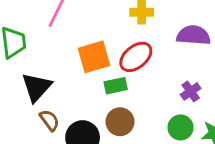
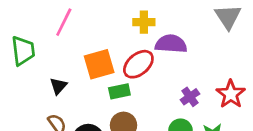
purple semicircle: (193, 35) -> (171, 44), moved
black triangle: (36, 87) -> (58, 86), moved, size x0.6

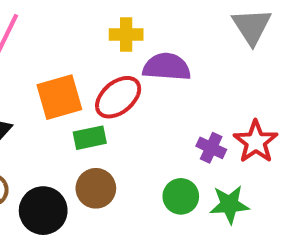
purple cross: (190, 97) -> (211, 148), moved, turned -30

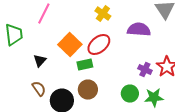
yellow cross: (126, 34) -> (103, 14), turned 35
purple semicircle: (167, 67) -> (139, 30), moved
orange square: (59, 97) -> (70, 44), turned -30

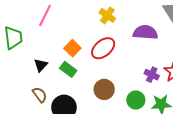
orange square: (70, 44) -> (72, 48), size x0.7
green rectangle: (85, 64) -> (68, 69), moved, turned 49
brown circle: (88, 90) -> (104, 89), moved

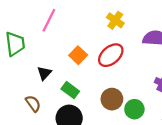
green rectangle: (68, 69) -> (70, 90), moved
brown semicircle: (40, 95) -> (33, 104), moved
green circle: (136, 100) -> (134, 109), moved

